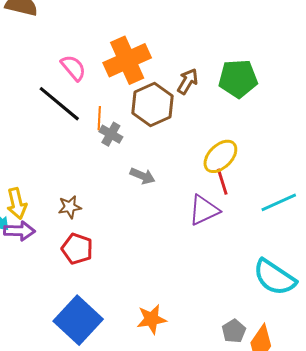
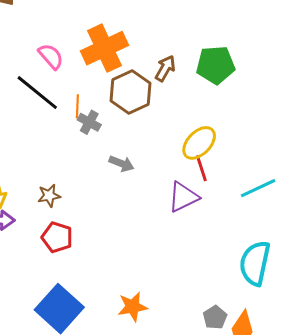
cyan semicircle: (274, 277) -> (255, 263), turned 69

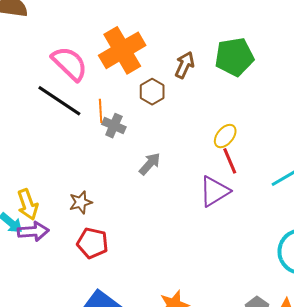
pink semicircle: (51, 56) -> (69, 64), size x1.4
brown hexagon: (130, 92) -> (152, 92), size x0.6
yellow ellipse: (199, 143) -> (225, 136), size x0.7
gray arrow: (121, 164) -> (150, 164), turned -65

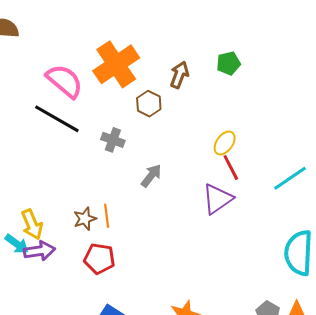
green pentagon: (234, 57) -> (229, 63), size x0.6
orange line: (101, 111) -> (107, 216), moved

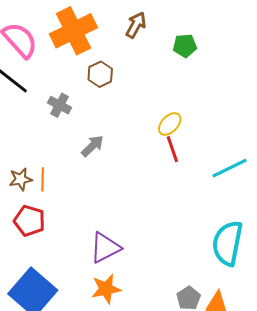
brown arrow: (179, 75) -> (136, 25), moved
purple triangle: (218, 199) -> (105, 248), moved

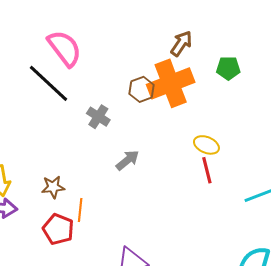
orange cross: (73, 31) -> (171, 83), moved
yellow ellipse: (170, 124) -> (206, 145), turned 65
orange line: (43, 179) -> (80, 210), moved

